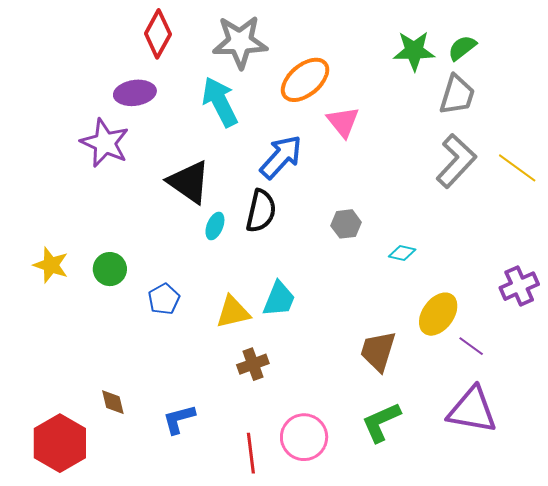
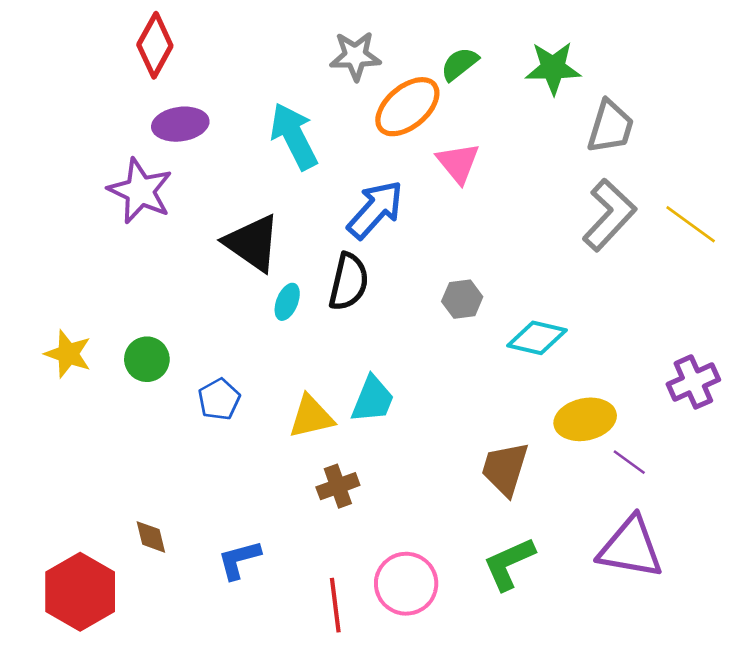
red diamond: (158, 34) -> (155, 45), moved
gray star: (240, 42) -> (355, 56), moved, size x0.7
green semicircle: (462, 48) -> (460, 64), moved
cyan diamond: (402, 253) -> (537, 338), size x1.6
yellow ellipse: (438, 314) -> (585, 419), turned 42

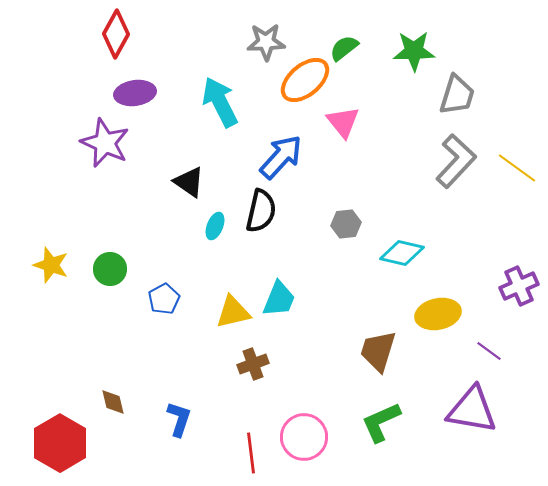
black triangle: (252, 243) -> (189, 182), size x0.7
purple line: (629, 462) -> (489, 351), moved
blue L-shape: (239, 560) -> (179, 419), turned 123

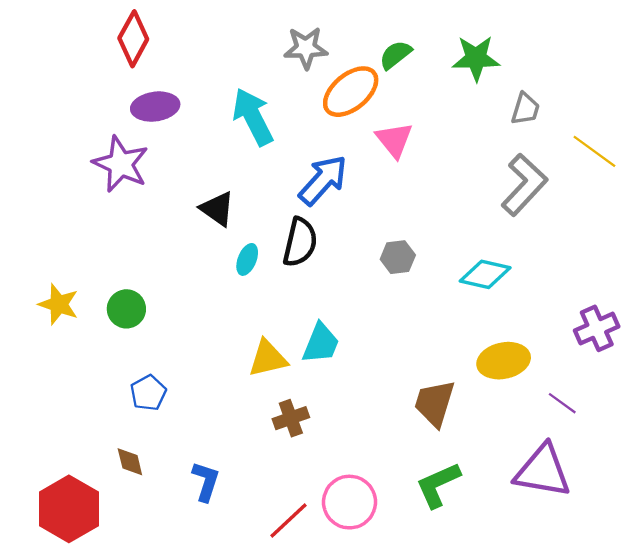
gray trapezoid: (457, 95) -> (525, 109), size x0.7
yellow line: (517, 168) -> (594, 151), moved
cyan diamond: (402, 253) -> (485, 274), moved
blue pentagon: (164, 299) -> (148, 393), moved
red line: (251, 453) -> (289, 520), turned 54

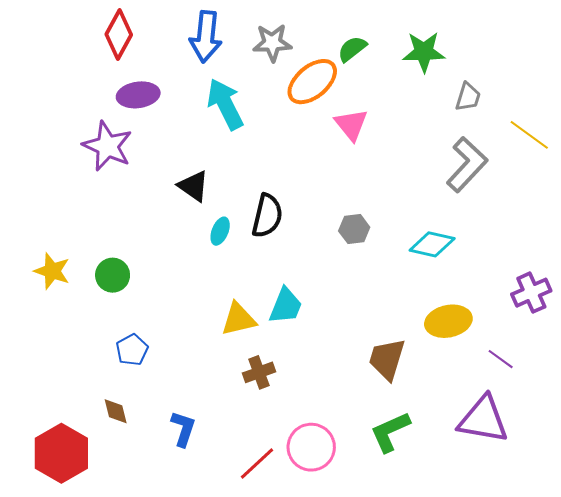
blue arrow: (323, 180) -> (206, 37), moved, turned 144

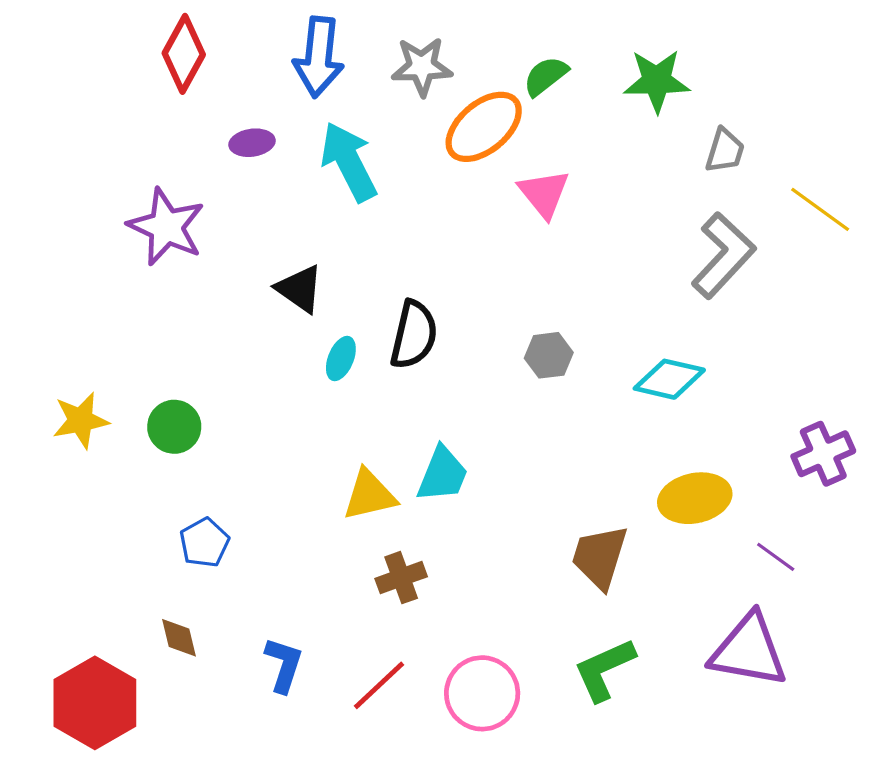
purple ellipse: (138, 95) -> (252, 143), moved, size x0.7
yellow star: (52, 271) -> (81, 420), turned -30
red line: (257, 464) -> (379, 685), moved

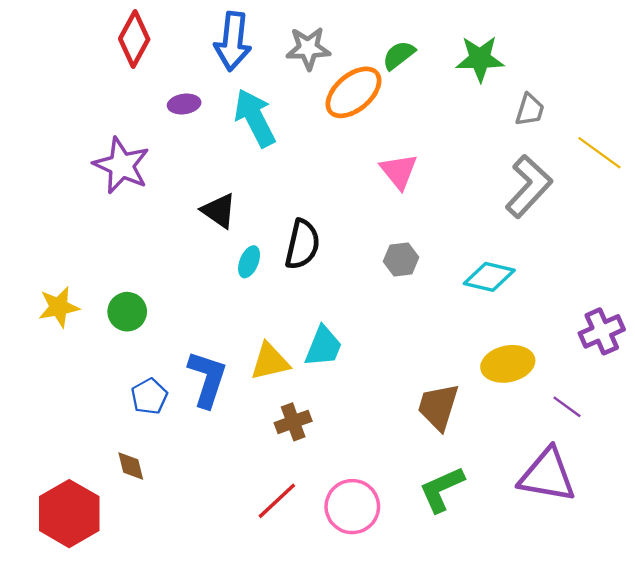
pink triangle: (544, 193) -> (399, 171), moved
blue L-shape: (284, 665) -> (207, 379), moved, size x1.4

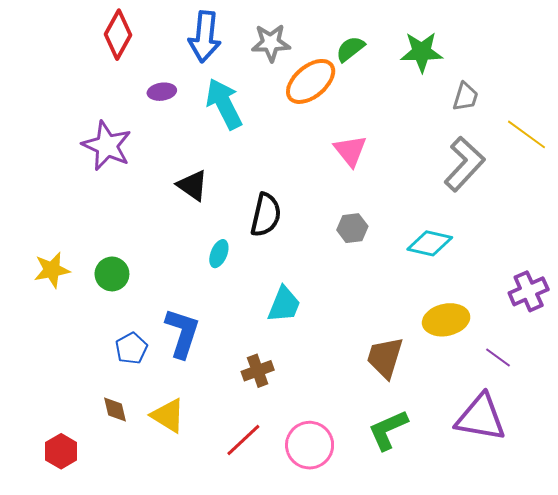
cyan ellipse: (249, 262) -> (219, 254), moved
yellow triangle: (270, 362) -> (168, 416), moved, turned 45
red hexagon: (69, 514) -> (61, 451), size x0.6

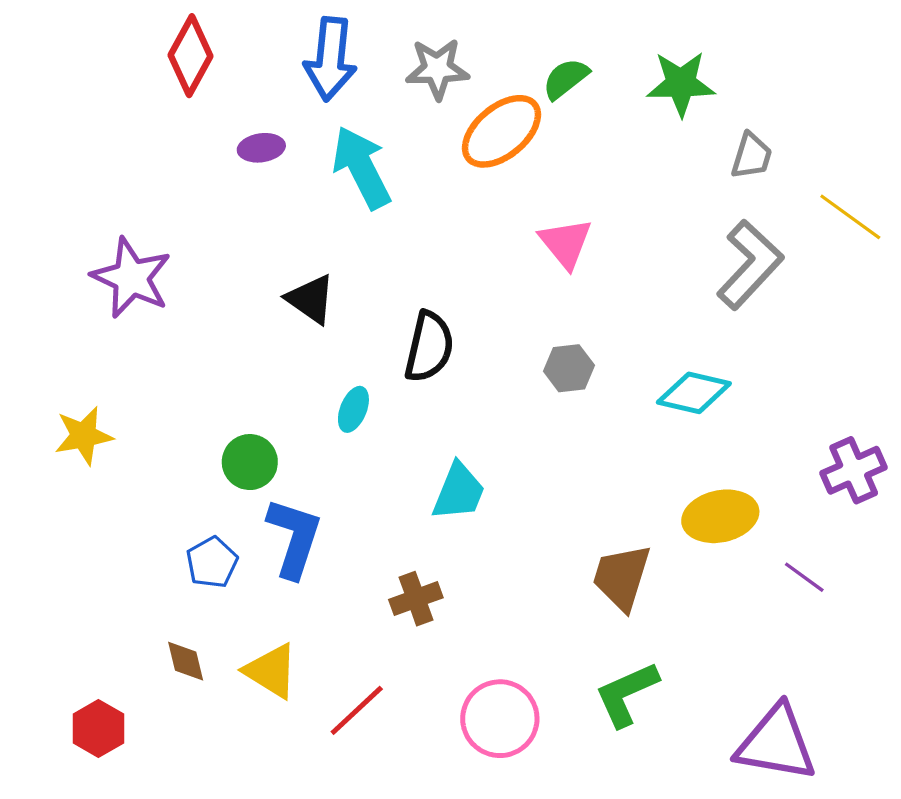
purple star: (107, 146) -> (131, 278), moved
green circle: (112, 274) -> (250, 462), moved
purple triangle: (481, 418) -> (776, 743), moved
red line: (243, 440) -> (357, 710), moved

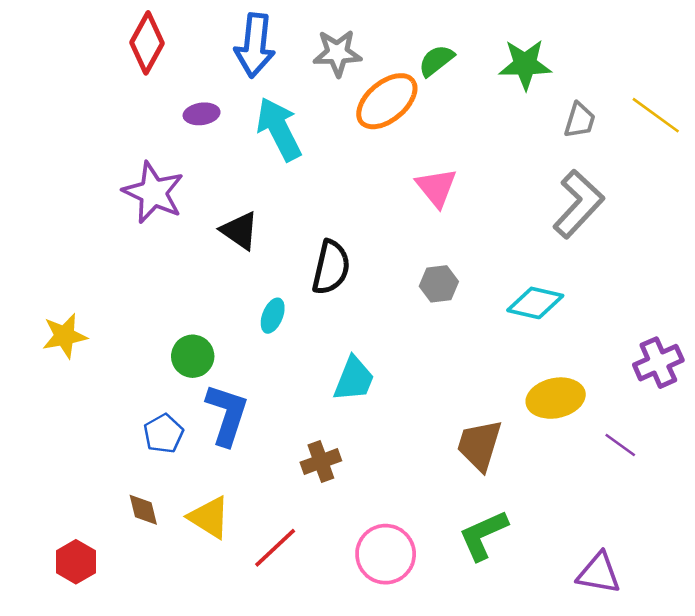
yellow line: (850, 217) -> (656, 115), moved
purple star: (131, 278) -> (153, 193), moved
purple triangle: (776, 743) -> (599, 573), size x0.7

